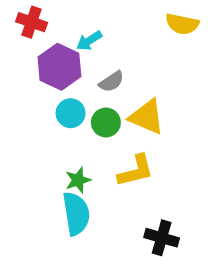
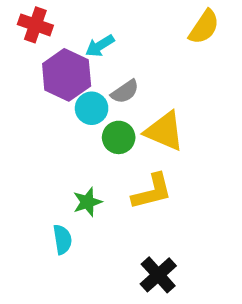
yellow semicircle: (182, 24) -> (204, 27), turned -68
cyan circle: (71, 113) -> (92, 108), moved
cyan semicircle: (76, 214) -> (62, 239), moved, size x0.6
black cross: (162, 238) -> (158, 275), moved, turned 32

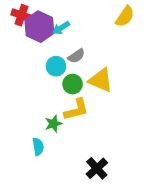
purple hexagon: (67, 75) -> (39, 27), moved
yellow L-shape: (152, 192) -> (76, 110), moved

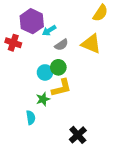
red cross: (22, 15) -> (13, 43), moved
cyan arrow: (61, 28) -> (49, 30), moved
cyan circle: (56, 66) -> (45, 72), moved
yellow triangle: (101, 80) -> (91, 44), moved

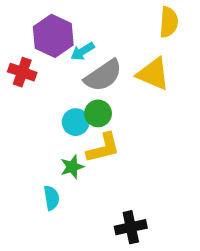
yellow semicircle: (100, 13) -> (169, 22), turned -30
gray semicircle: (61, 45) -> (103, 76), size x1.6
black cross: (78, 135) -> (131, 227), turned 30

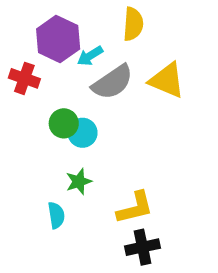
yellow semicircle: (169, 22) -> (133, 24), moved
green circle: (98, 113) -> (64, 123), moved
yellow L-shape: (103, 148) -> (135, 208), moved

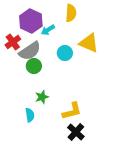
red cross: (24, 78) -> (13, 42), turned 35
gray semicircle: (112, 82) -> (30, 51), moved
cyan circle: (82, 133) -> (65, 53), moved
black cross: (142, 247) -> (76, 132), turned -36

